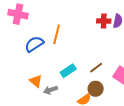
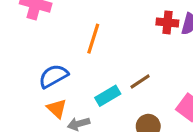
blue semicircle: (34, 44) -> (53, 76), moved
brown line: (96, 68) -> (140, 81), moved

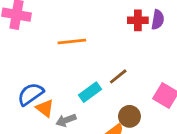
orange line: (93, 39) -> (72, 41), turned 72
blue semicircle: (53, 76) -> (31, 94), moved

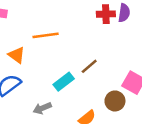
orange triangle: (45, 108) -> (17, 55), moved
brown circle: (129, 116) -> (115, 101), moved

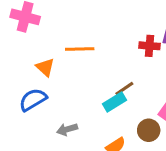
red cross: (106, 14) -> (150, 46), moved
cyan rectangle: (64, 82) -> (114, 102), moved

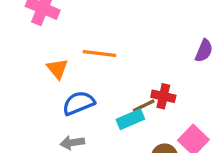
red cross: (150, 46) -> (163, 96), moved
blue semicircle: (33, 100) -> (79, 103), moved

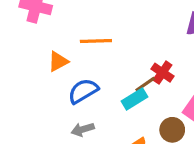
orange triangle: (57, 69) -> (58, 61), turned 50
red cross: (163, 96) -> (162, 73), turned 30

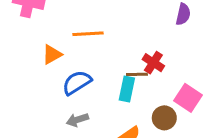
brown line: (145, 84) -> (137, 74), turned 35
cyan rectangle: (134, 99) -> (127, 89), turned -45

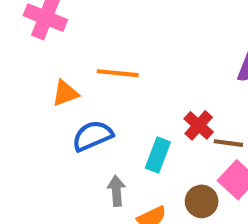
brown line: (137, 74) -> (228, 143), moved
gray arrow: (77, 120) -> (116, 191), moved, turned 95

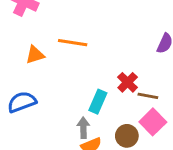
blue semicircle: (92, 136) -> (22, 102), moved
gray arrow: (116, 191) -> (83, 128), moved

